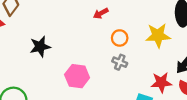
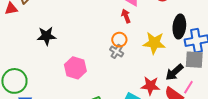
red arrow: (101, 13) -> (126, 16), moved, turned 88
gray cross: (120, 62) -> (117, 51), moved

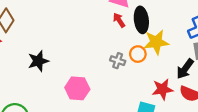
black ellipse: (179, 26) -> (141, 20), moved
orange circle: (119, 40) -> (138, 54), moved

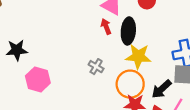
orange circle: (138, 54) -> (130, 84), moved, size x1.6
pink hexagon: (77, 88) -> (38, 79), moved

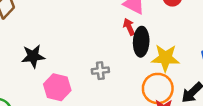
black ellipse: (128, 31) -> (141, 42), moved
gray cross: (96, 67) -> (100, 71), moved, turned -35

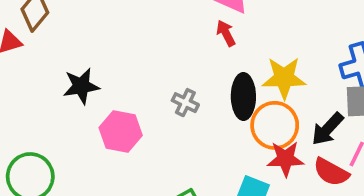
black ellipse: (141, 42) -> (243, 96), moved
gray cross: (100, 71) -> (185, 103), turned 35

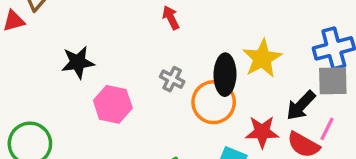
red arrow: (226, 33) -> (171, 18), moved
yellow star: (284, 78) -> (262, 58), turned -30
orange circle: (275, 125) -> (214, 102), moved

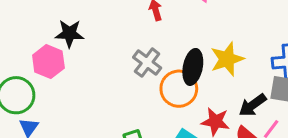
gray cross: (172, 79) -> (147, 63), size x1.4
pink hexagon: (113, 104) -> (48, 62), moved

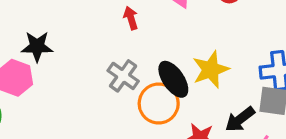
black ellipse: (193, 67) -> (173, 79), turned -44

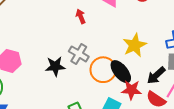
black star: (37, 46) -> (55, 66), moved
black ellipse: (173, 79) -> (121, 72), moved

